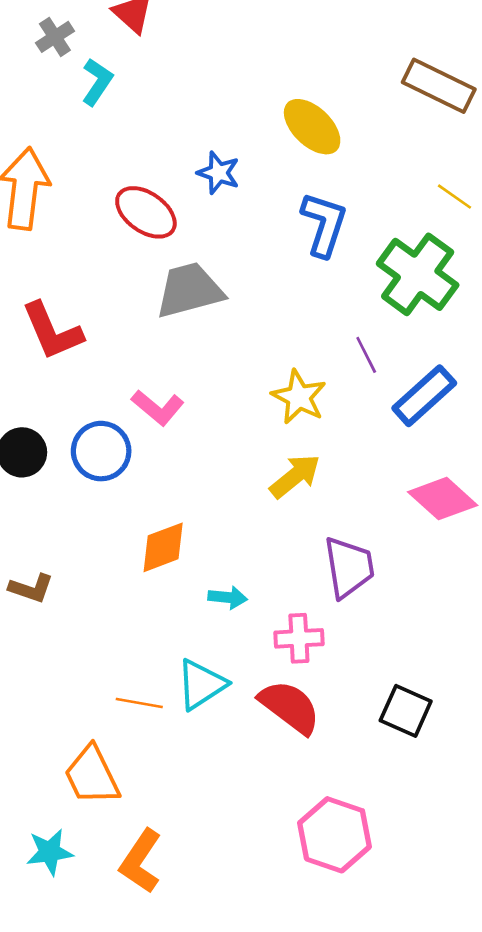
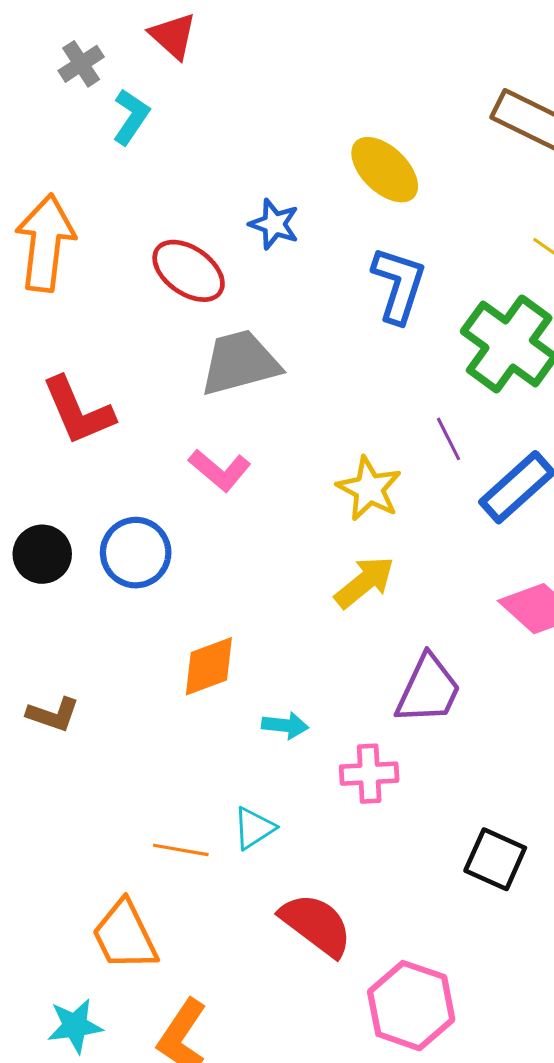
pink L-shape: (158, 408) -> (220, 470), moved
purple trapezoid: (349, 567) -> (428, 690), turned 34
cyan triangle: (201, 684) -> (254, 828), size x0.7
red semicircle: (290, 707) -> (316, 925), moved

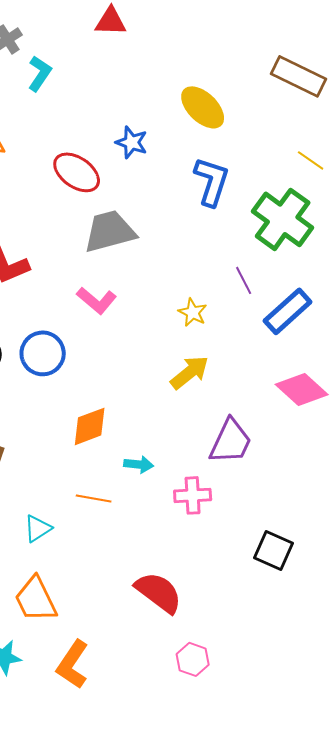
red triangle: (173, 36) -> (111, 21), moved, turned -40
yellow star: (369, 489) -> (193, 312), size x0.7
cyan triangle: (254, 828) -> (38, 528), moved
orange line: (181, 850) -> (94, 498), moved
pink hexagon: (411, 1006) -> (193, 659), moved, size x0.6

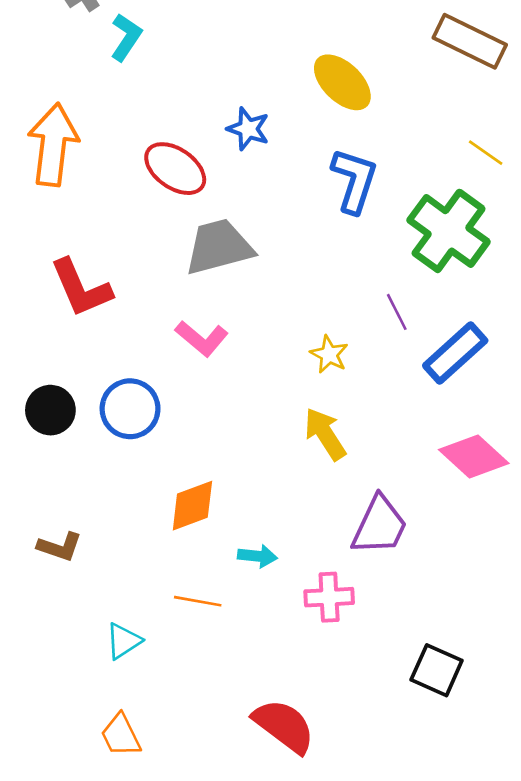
yellow arrow: (190, 372) -> (325, 434), turned -84
orange trapezoid: (36, 599) -> (121, 735), size x0.7

